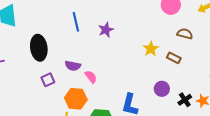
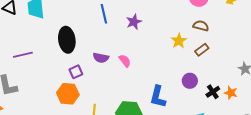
brown semicircle: (185, 34) -> (201, 26), moved
brown rectangle: (174, 58) -> (202, 50), turned -64
pink semicircle: (91, 77) -> (125, 61), moved
orange hexagon: (76, 99) -> (68, 94), moved

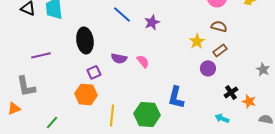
blue line: (104, 14) -> (122, 14), turned -36
purple circle: (190, 81) -> (208, 68), moved
orange star: (231, 93) -> (249, 101), moved

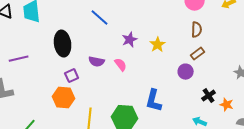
purple star: (152, 22) -> (130, 40), moved
brown semicircle: (219, 26) -> (197, 30), turned 77
yellow star: (197, 41) -> (158, 45), moved

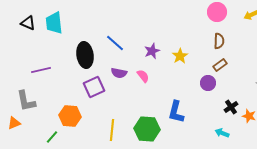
blue line: (100, 18) -> (115, 43), moved
purple square: (72, 76) -> (94, 87), size x1.5
orange hexagon: (64, 98) -> (70, 116), moved

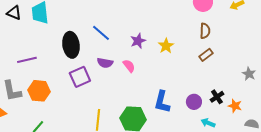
purple circle: (208, 83) -> (194, 102), moved
orange hexagon: (70, 116) -> (39, 91), moved

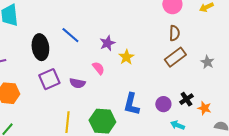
yellow star: (166, 46) -> (126, 57), moved
brown rectangle: (206, 55) -> (175, 57), size x1.5
purple semicircle: (105, 63) -> (77, 83), moved
gray star: (249, 74) -> (207, 62), moved

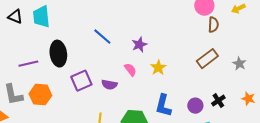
brown semicircle: (174, 33) -> (213, 25), moved
black ellipse: (40, 47) -> (58, 54), moved
yellow star: (126, 57) -> (158, 68), moved
orange star: (204, 108) -> (248, 99), moved

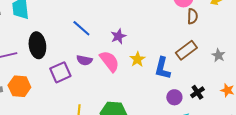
pink semicircle: (130, 70) -> (109, 61), size x1.6
purple semicircle: (109, 85) -> (84, 60), moved
blue L-shape: (163, 106) -> (162, 68), moved

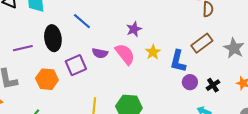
blue line: (81, 28) -> (82, 21), moved
gray star: (218, 55) -> (234, 48), size x1.5
orange hexagon: (19, 86) -> (47, 79), moved
purple circle: (174, 97) -> (190, 82), moved

